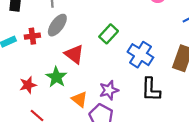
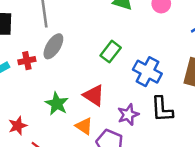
red triangle: (74, 54) -> (94, 95), moved
red star: (28, 85) -> (18, 126), moved
purple star: (109, 90) -> (128, 115), moved

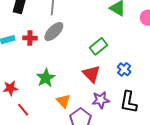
blue cross: (147, 72) -> (124, 69), size x0.6
red triangle: (94, 95) -> (91, 74), moved

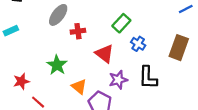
red cross: (30, 38) -> (78, 31), moved
green rectangle: (98, 46) -> (121, 23), moved

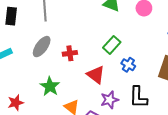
gray ellipse: (58, 15) -> (42, 47), moved

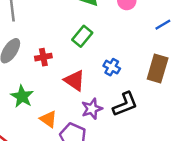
green rectangle: (112, 45) -> (82, 36), moved
black L-shape: (138, 97) -> (125, 104), turned -110

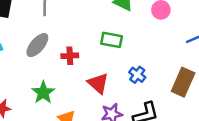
green rectangle: (82, 36) -> (112, 40), turned 54

